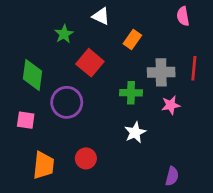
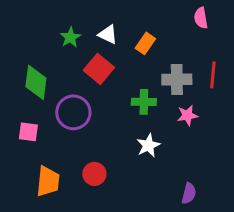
white triangle: (101, 16) -> (108, 34), moved

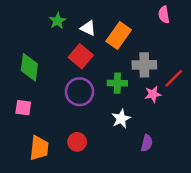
green star: (70, 37) -> (57, 21), moved
orange rectangle: (145, 43) -> (119, 35), size x1.5
red line: (213, 75) -> (174, 78), moved, turned 40
purple circle: (73, 112) -> (80, 92), moved
purple semicircle: (189, 193) -> (147, 143), moved

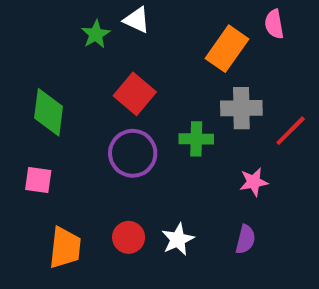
white triangle: (88, 28) -> (137, 20), moved
orange rectangle: (119, 35) -> (227, 49), moved
pink star: (153, 94) -> (254, 182), moved
white star: (121, 119) -> (178, 239), moved

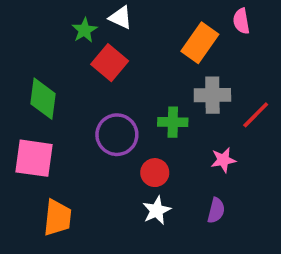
red square: (135, 94) -> (110, 63), moved
pink square: (38, 180) -> (34, 158), size x1.6
red circle: (129, 237) -> (155, 173), moved

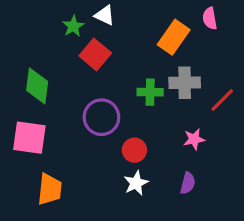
green cross: (173, 122) -> (150, 92), moved

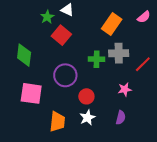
pink semicircle: (210, 18) -> (144, 17), moved, turned -120
pink square: (29, 138) -> (31, 93), moved
orange trapezoid: (50, 189) -> (57, 122), moved

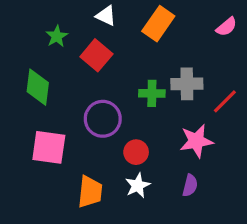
green star: (47, 17) -> (57, 36), moved
orange rectangle: (112, 24) -> (158, 24), moved
pink star: (125, 89) -> (196, 141), size x1.5

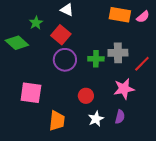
orange rectangle: (158, 24) -> (120, 15), moved, turned 65
green diamond: (38, 87) -> (17, 43), moved, turned -55
purple circle: (103, 119) -> (65, 60), moved
white star: (138, 185) -> (96, 119), moved

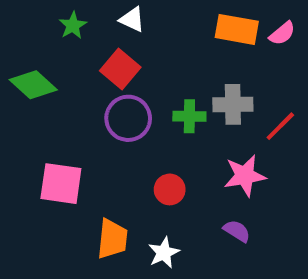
green star: (36, 23) -> (73, 25), moved
purple semicircle: (120, 117) -> (237, 231), turned -72
white star: (96, 119) -> (164, 253), moved

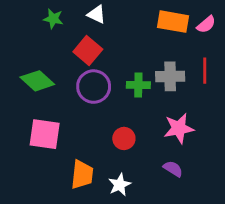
green star: (73, 25) -> (53, 19), turned -30
green diamond: (33, 85) -> (37, 81), moved
red line: (280, 126) -> (205, 71), moved, turned -45

